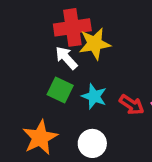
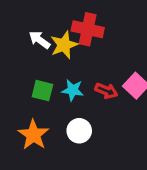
red cross: (72, 27) -> (88, 29), moved, turned 32
white arrow: (66, 58) -> (39, 40), moved

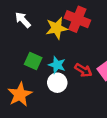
white arrow: (39, 40) -> (23, 20), moved
white circle: (79, 131) -> (57, 83), moved

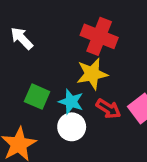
yellow star: (57, 28) -> (92, 74), moved

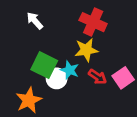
green square: (37, 97) -> (44, 65), size x1.4
white circle: (72, 127) -> (57, 78), moved

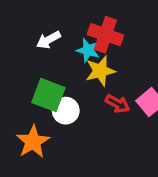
white arrow: (35, 21) -> (48, 40), moved, turned -72
cyan star: (70, 70) -> (88, 50), moved

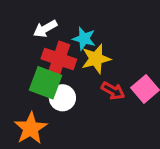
red cross: (105, 35) -> (59, 59), moved

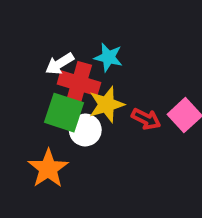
white arrow: (45, 29) -> (60, 64), moved
yellow star: (96, 59) -> (107, 104), moved

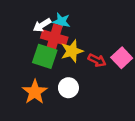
cyan star: (108, 57) -> (61, 22), moved
white circle: (85, 130) -> (68, 88), moved

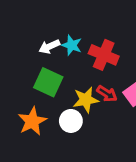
red cross: (54, 38) -> (104, 55), moved
yellow star: (72, 51) -> (86, 100), moved

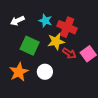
white arrow: (49, 47) -> (17, 21), moved
yellow star: (86, 100) -> (56, 41), moved

